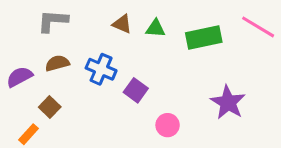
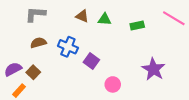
green rectangle: (204, 38) -> (137, 25), size x0.6
purple semicircle: (20, 77) -> (13, 69), moved

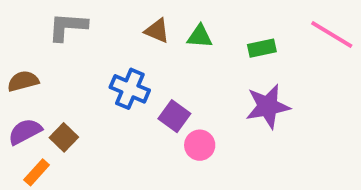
brown semicircle: (38, 43) -> (23, 81), moved
purple star: (153, 69) -> (268, 106), moved, turned 30
pink circle: (113, 84) -> (200, 145), moved

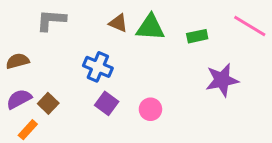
green triangle: (200, 36) -> (150, 27), size x1.5
purple star: (268, 106) -> (222, 80), moved
purple square: (174, 116) -> (107, 103), moved

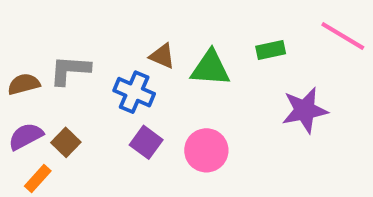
gray L-shape: (51, 20) -> (70, 70), moved
brown triangle: (118, 23) -> (162, 56), moved
green triangle: (150, 27) -> (210, 68), moved
pink circle: (150, 109) -> (206, 150), size x1.4

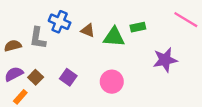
green rectangle: (271, 50) -> (138, 27), moved
gray L-shape: (70, 70) -> (38, 38), turned -85
blue cross: (134, 92) -> (60, 22), moved
purple square: (146, 142) -> (68, 77), moved

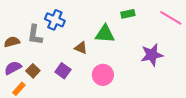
green rectangle: (138, 27) -> (128, 14), moved
brown triangle: (88, 30) -> (81, 48), moved

